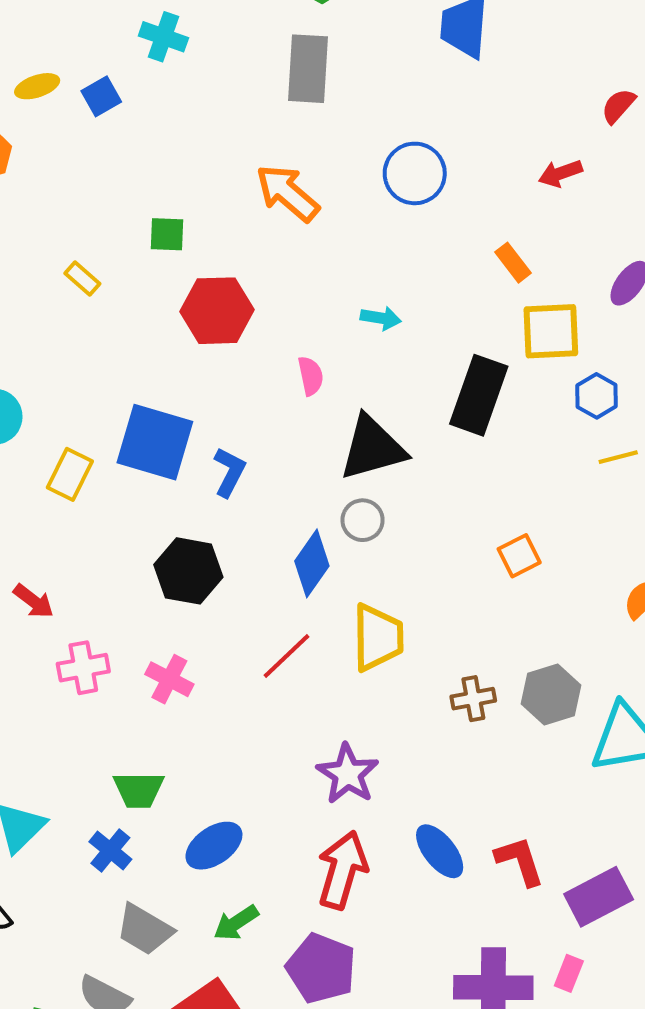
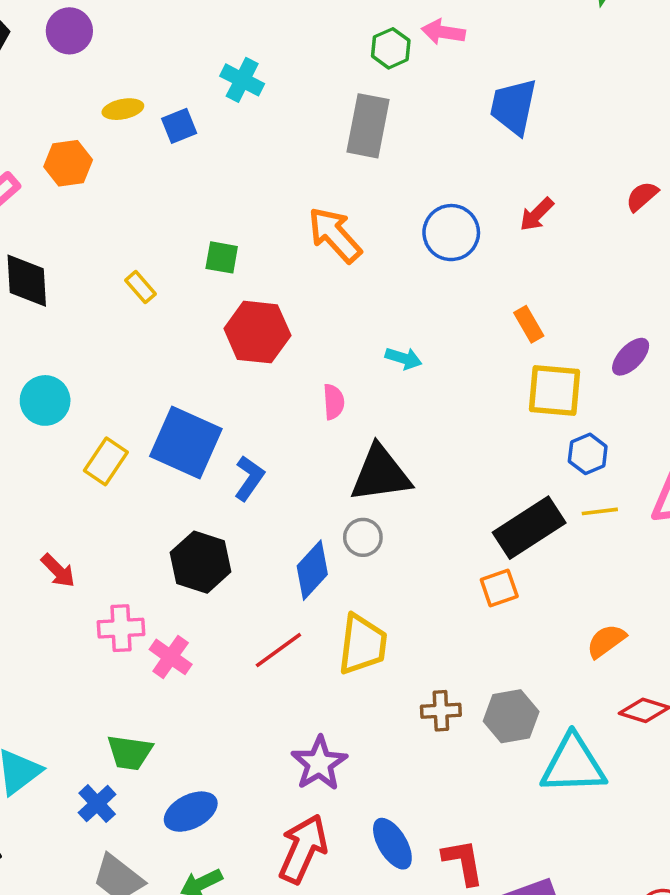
red arrow: (560, 173) -> (537, 214), moved, turned -33
black rectangle: (479, 395) -> (529, 528), moved, turned 30
pink cross: (83, 668) -> (121, 628), moved

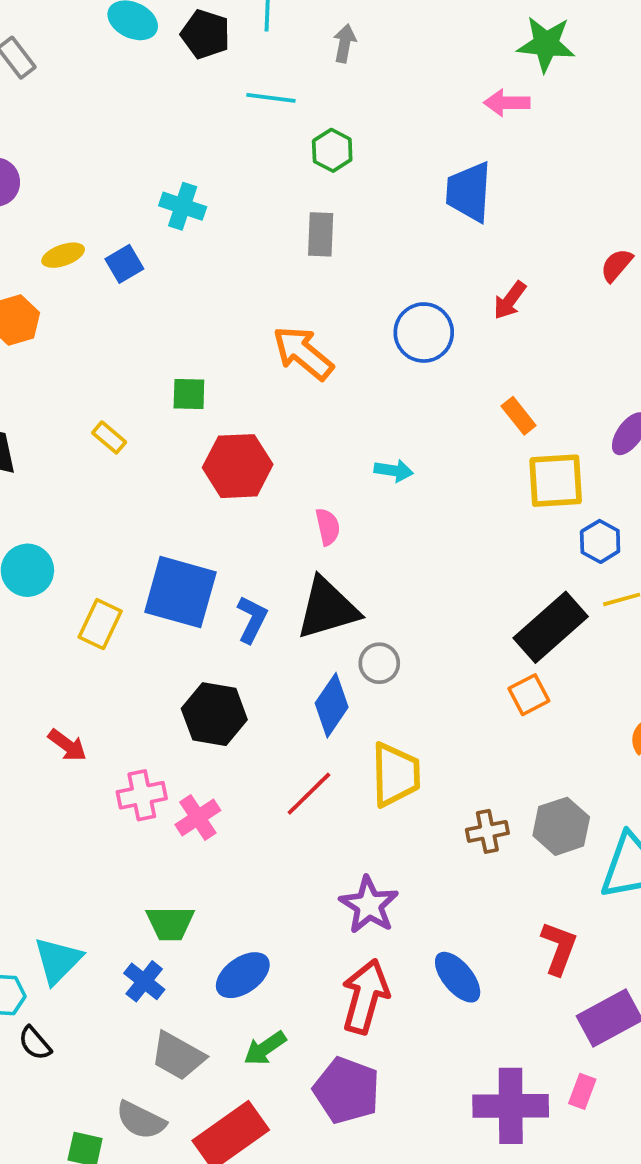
pink arrow: (443, 32) -> (507, 103), moved
gray rectangle: (368, 126) -> (321, 234), size x0.7
black triangle: (380, 474) -> (327, 608), moved
pink cross: (171, 657) -> (198, 817), turned 30
red L-shape: (463, 862) -> (559, 948), moved, turned 39

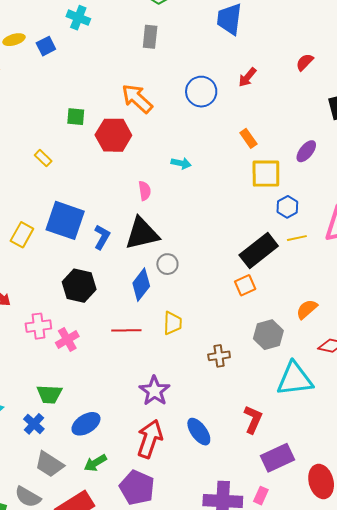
yellow rectangle: (109, 437) -> (43, 158), moved
red hexagon: (238, 466) -> (113, 135), moved
yellow trapezoid: (396, 775) -> (173, 323), size x0.7
red line: (309, 794) -> (126, 330), turned 40
gray hexagon: (561, 826) -> (268, 335), moved

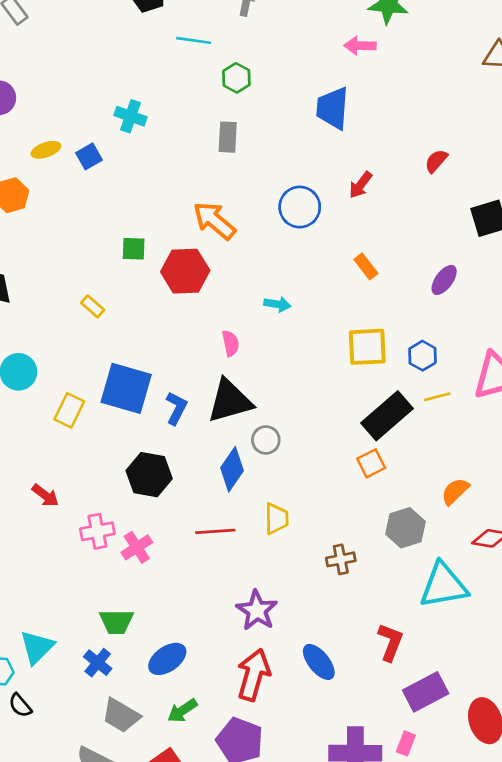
yellow square: (266, 174) -> (367, 347), moved

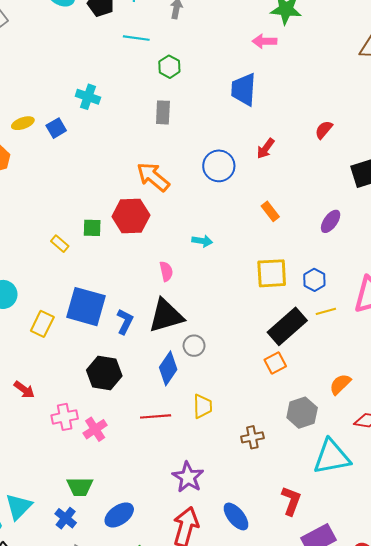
green square: (134, 249) -> (92, 228), moved

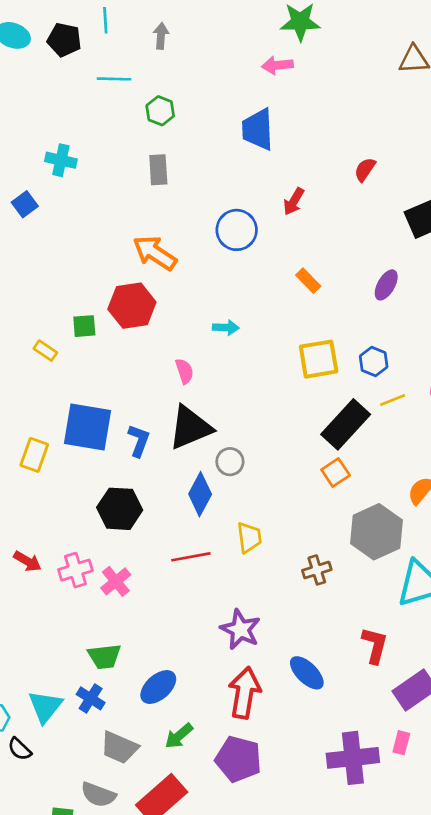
red arrow: (24, 390) -> (27, 561), moved
gray hexagon: (302, 413) -> (376, 532), size x1.4
cyan triangle: (19, 507) -> (45, 707), moved

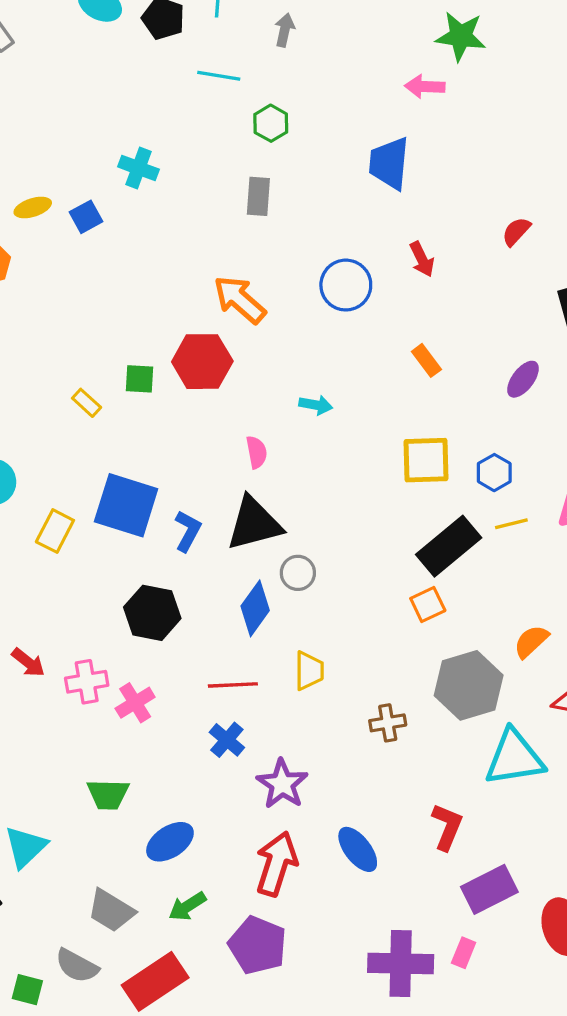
red arrow: (294, 201) -> (422, 259), turned -64
blue cross: (91, 698) -> (227, 740), moved

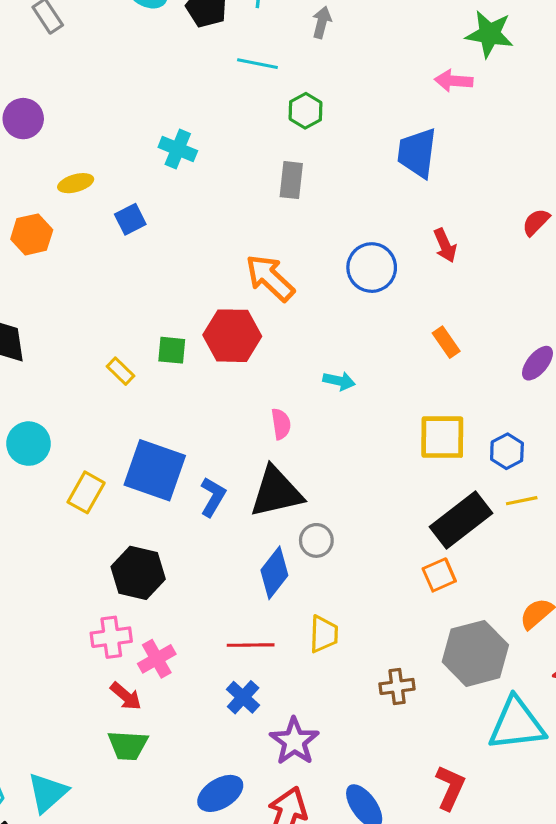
blue square: (86, 217) -> (130, 219), moved
black hexagon: (152, 613) -> (138, 573), moved
red arrow: (28, 663) -> (126, 696), moved
blue ellipse: (170, 842) -> (220, 793), moved

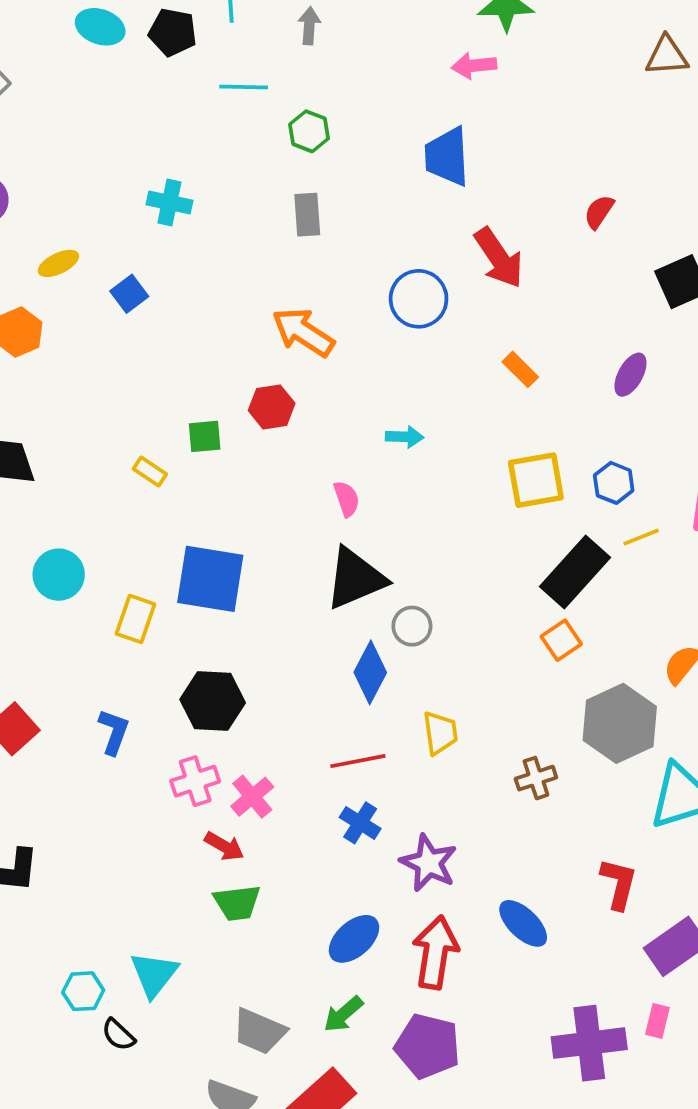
red arrow: (445, 245) -> (499, 258), size x1.6
red hexagon: (232, 336) -> (272, 407), size x0.7
blue L-shape: (213, 497) -> (114, 732), moved

